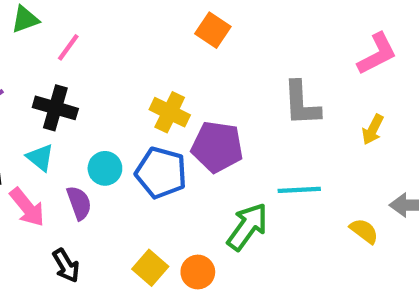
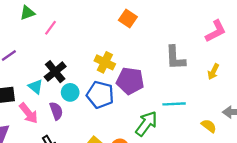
black cross: (55, 108) -> (55, 72), moved, turned 35

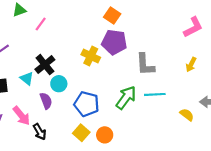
gray L-shape: (175, 58) -> (145, 65), moved
purple pentagon: (130, 81) -> (114, 42), moved
blue pentagon: (100, 95) -> (87, 104), moved
pink arrow: (29, 113) -> (21, 116), moved
green arrow: (146, 124) -> (126, 98), moved

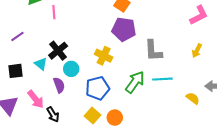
pink line: (41, 24) -> (54, 12), turned -40
yellow cross: (91, 56) -> (104, 56), moved
blue pentagon: (87, 104) -> (98, 88), turned -30

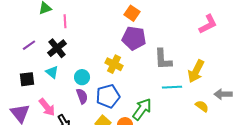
black cross: (58, 51) -> (57, 48), moved
yellow arrow: (197, 51) -> (196, 71), moved, size x1.6
green arrow: (135, 82) -> (142, 109), moved
purple semicircle: (59, 85) -> (82, 96), moved

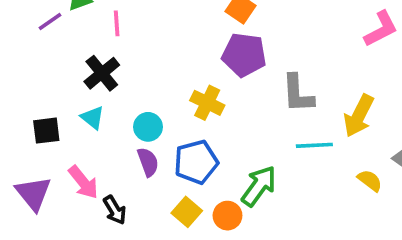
purple line: (29, 45) -> (50, 21), moved

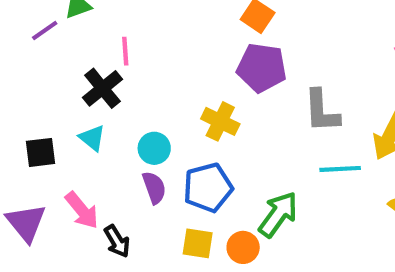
pink line: (117, 23) -> (125, 51), moved
yellow square: (187, 212) -> (198, 243), turned -32

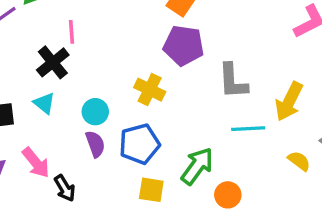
yellow square: (198, 243) -> (151, 190), moved
orange circle: (243, 247) -> (228, 195), moved

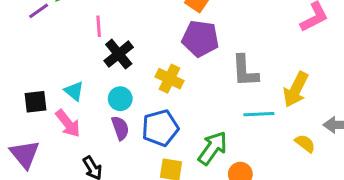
black cross: (53, 62) -> (119, 54), moved
pink arrow: (36, 163) -> (68, 123), moved

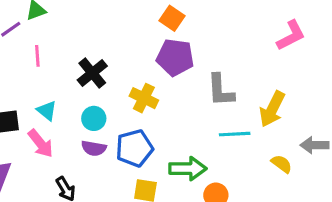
pink line: (99, 26) -> (37, 56), moved
purple semicircle: (120, 128) -> (94, 148), turned 120
green arrow: (213, 148) -> (188, 169), turned 54

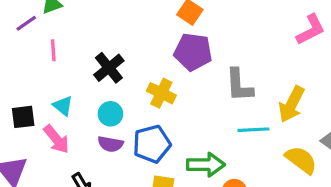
yellow semicircle: (282, 164) -> (301, 160), size x1.5

